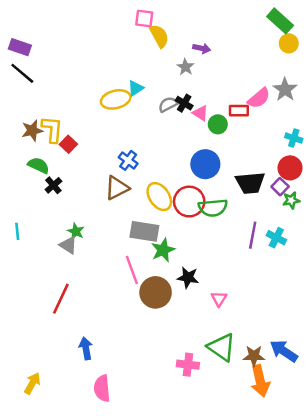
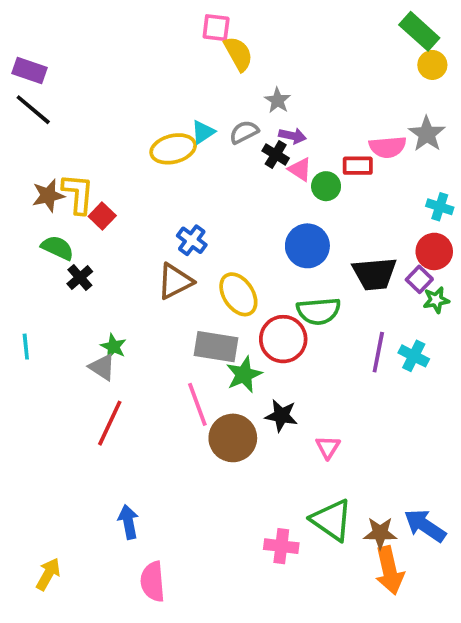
purple arrow: (202, 48) -> (292, 136), moved
pink semicircle: (259, 98) -> (388, 147), turned 35
gray semicircle: (168, 104) -> (244, 132), moved
red circle: (189, 202) -> (283, 339), moved
red line: (61, 299) -> (110, 423), moved

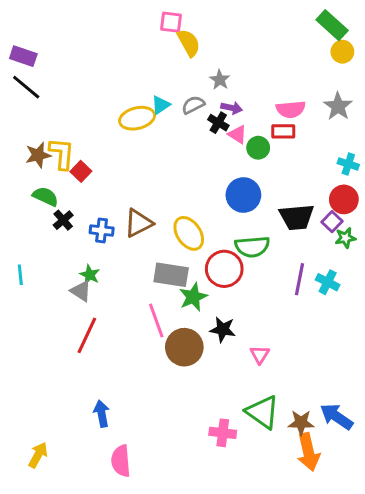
pink semicircle: (388, 147) -> (291, 109), moved
blue cross: (192, 240) -> (102, 230), moved, turned -30

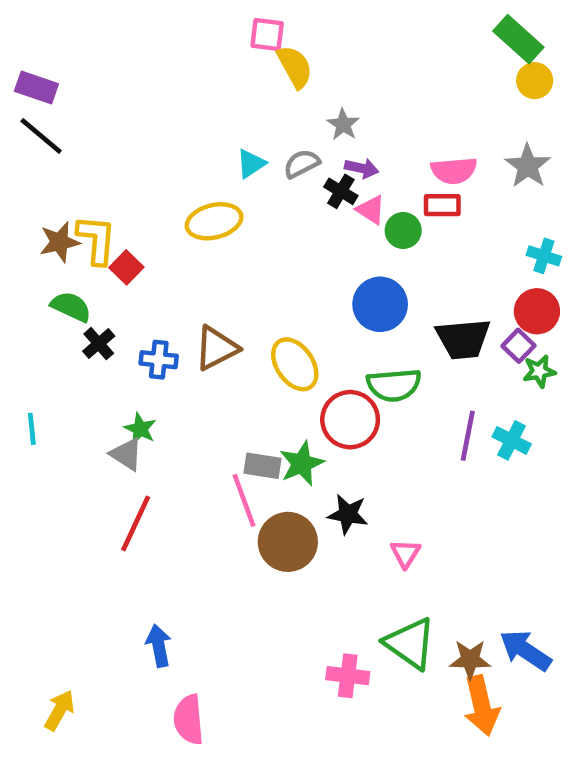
yellow ellipse: (137, 118) -> (214, 221), moved
gray rectangle: (171, 275) -> (262, 466), moved, size x0.7

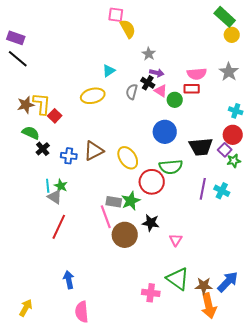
gray semicircle: (302, 164) -> (132, 92), moved, turned -49
cyan line: (32, 429) -> (48, 186), moved
blue arrow: (525, 650) -> (228, 282), turned 100

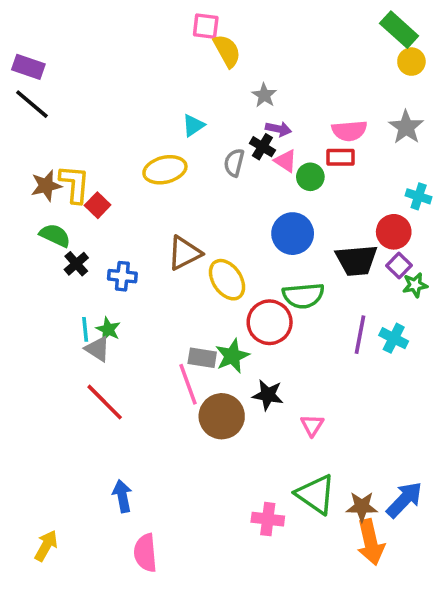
red circle: (233, 135) -> (394, 232), moved
brown triangle: (94, 151) -> (184, 253), moved
red line: (59, 227) -> (105, 402), turned -70

